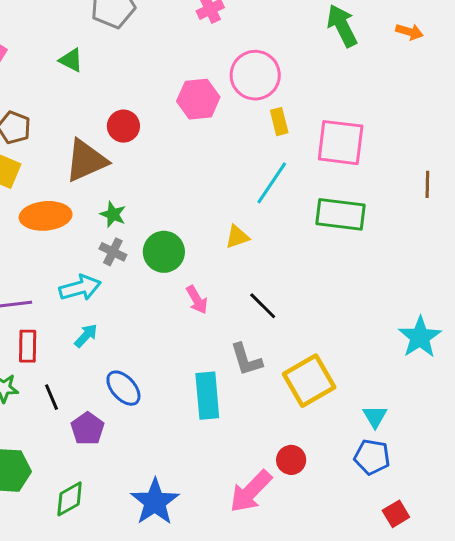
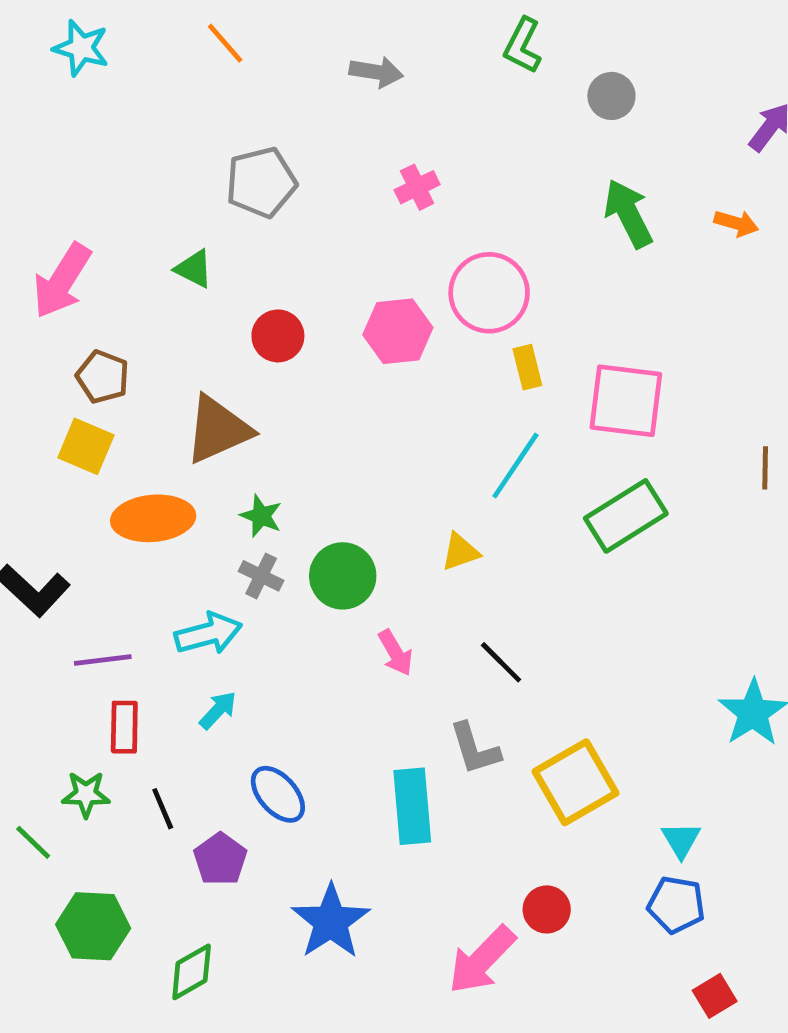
red circle: (123, 126) -> (278, 336), moved
green rectangle: (341, 214) -> (626, 516), turned -39
blue star: (155, 502) -> (331, 921), moved

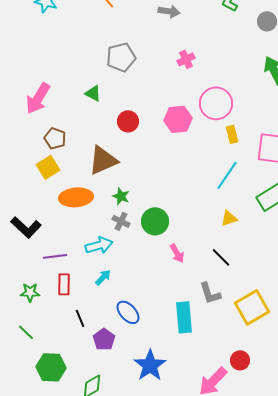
yellow square: (86, 446) -> (48, 167), turned 35
yellow triangle: (460, 552) -> (229, 218), moved
green star: (86, 794) -> (30, 292), moved

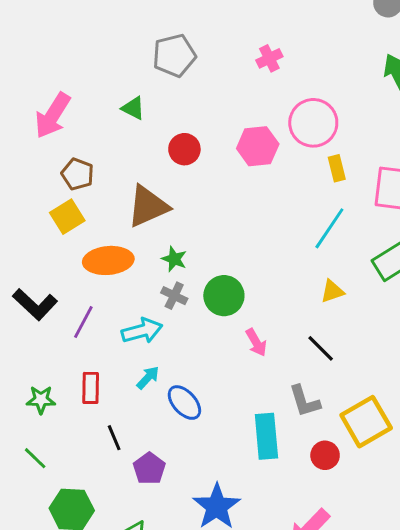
purple line: (55, 256) -> (83, 322), moved, turned -55
blue ellipse: (128, 312) -> (184, 403), moved
red circle: (240, 360) -> (325, 455), moved

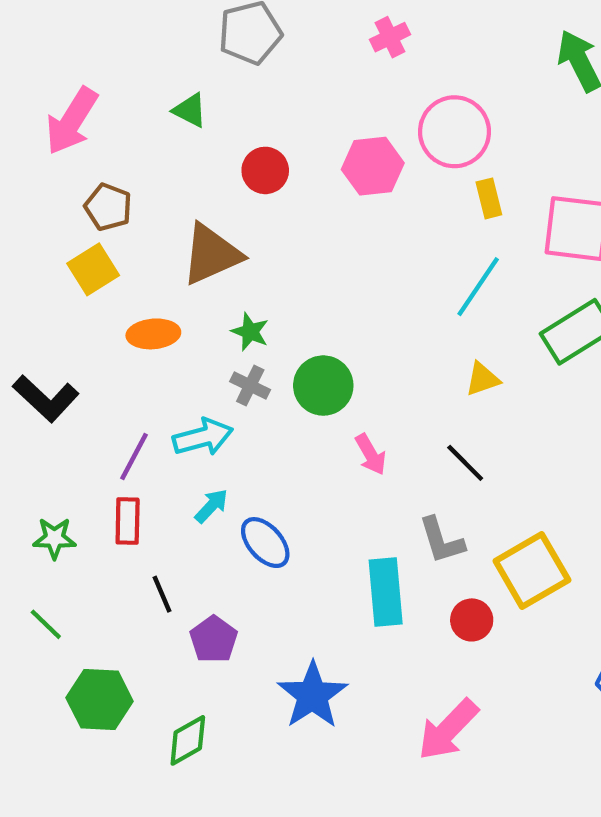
orange ellipse: (108, 260) -> (153, 334), size x0.7
purple line: (83, 322) -> (134, 457), moved

